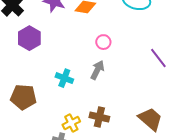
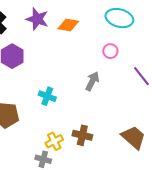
pink circle: (103, 42) -> (110, 51), moved
gray arrow: (97, 70) -> (92, 81), moved

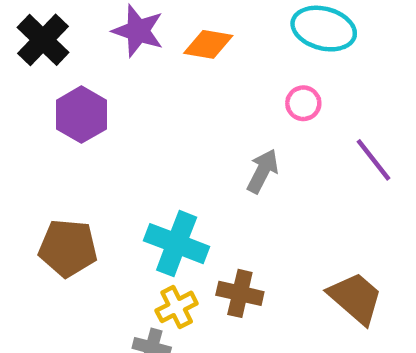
cyan cross: (47, 96) -> (177, 244), moved, size x1.5

